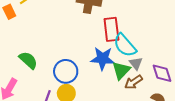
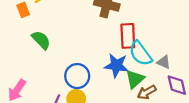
green semicircle: (28, 60) -> (41, 40), moved
gray triangle: (136, 63) -> (164, 62), moved, turned -32

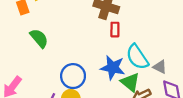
red rectangle: (128, 36) -> (115, 30), moved, size x0.6
green triangle: (135, 79) -> (130, 82), turned -42

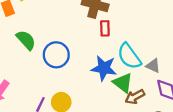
blue circle: (73, 76) -> (56, 55), moved

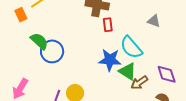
blue circle: (56, 55) -> (52, 51), moved
gray triangle: (153, 66) -> (154, 21), moved

